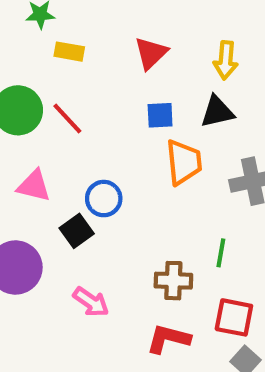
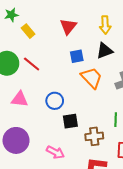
yellow rectangle: (69, 52) -> (28, 31), turned 48
orange trapezoid: (184, 162) -> (91, 78), turned -30
black square: (77, 231) -> (70, 121), moved, turned 35

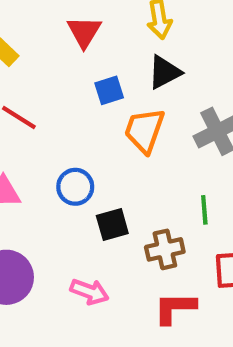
orange trapezoid: (91, 78) -> (144, 130), turned -110

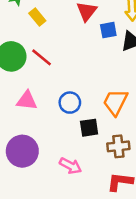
blue square: (109, 90) -> (108, 30), moved
orange trapezoid: (144, 130) -> (115, 102), moved

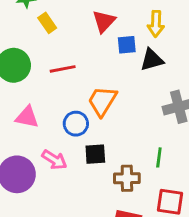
red line: (42, 57) -> (63, 69), moved, turned -55
orange trapezoid: (115, 102) -> (102, 101), moved
pink arrow: (71, 166) -> (54, 160), moved

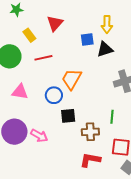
red triangle: (104, 21) -> (55, 23), moved
yellow rectangle: (47, 23) -> (29, 35), moved
pink arrow: (54, 160) -> (39, 136), moved

